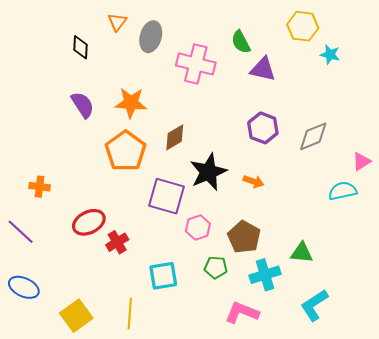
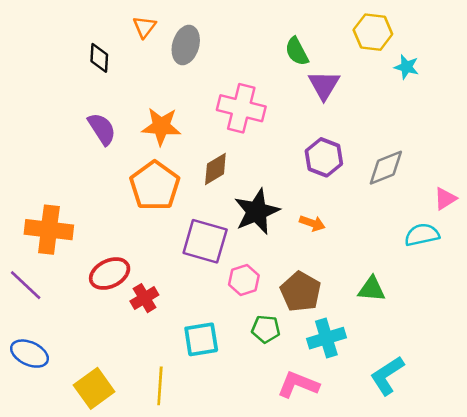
pink cross: (196, 64) -> (241, 108), moved
purple triangle: (263, 69) -> (324, 85), turned 48
orange cross: (40, 187) -> (49, 230), size x1.8
green triangle: (302, 253) -> (372, 289), moved

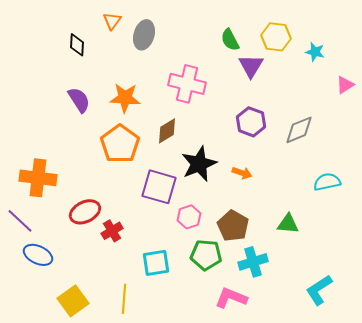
yellow hexagon: (373, 32) -> (276, 37), moved
pink triangle: (445, 199) -> (345, 85), moved
green pentagon: (266, 329) -> (206, 255), size x1.4
blue ellipse: (30, 354) -> (38, 255), moved
cyan L-shape: (387, 376) -> (319, 290), moved

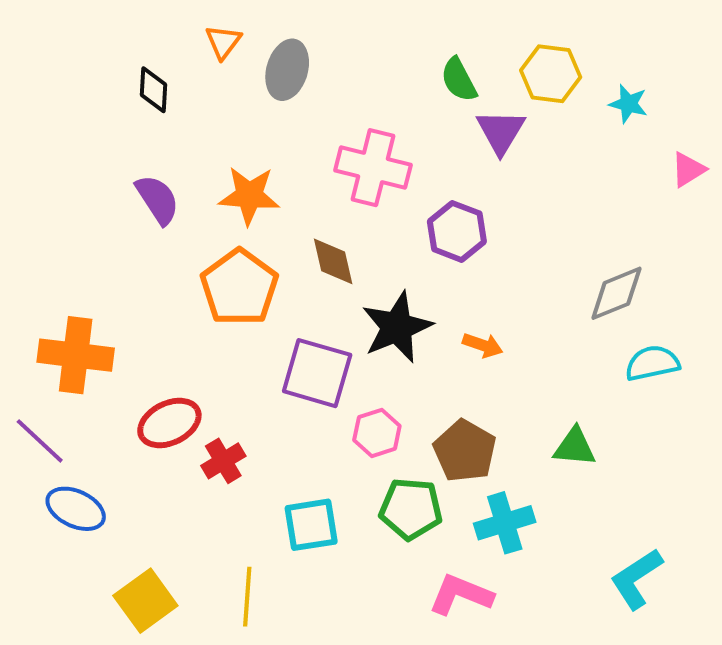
purple hexagon: (251, 122) -> (457, 231), moved
gray diamond: (299, 130) -> (616, 293), moved
brown diamond: (167, 131) -> (333, 261), turned -72

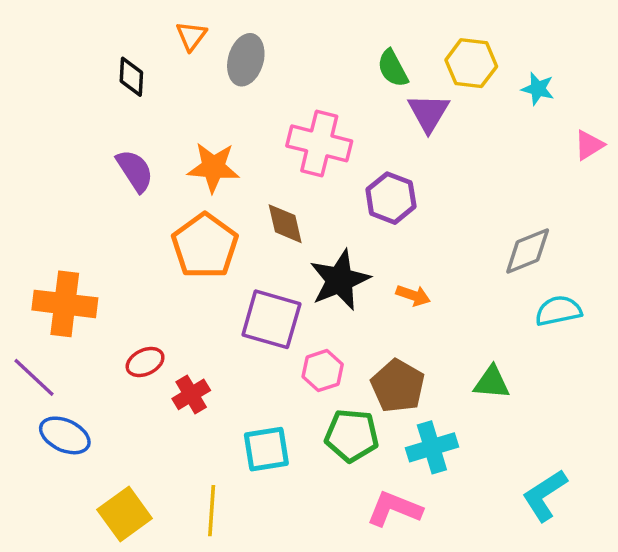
red ellipse: (169, 423) -> (145, 362), size x0.7

